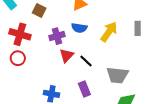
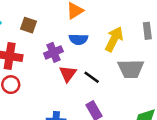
gray trapezoid: (117, 75) -> (131, 69), moved

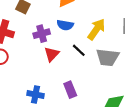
black line: (92, 77) -> (79, 50), moved

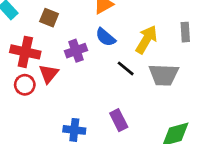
blue semicircle: (65, 25) -> (106, 37), turned 35
red triangle: (52, 54) -> (49, 74), moved

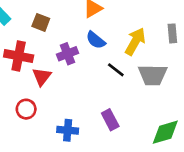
red circle: (25, 85) -> (26, 109), moved

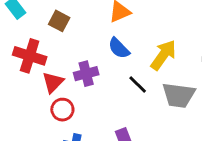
purple cross: (68, 54) -> (86, 74), moved
red circle: (26, 109) -> (62, 110), moved

